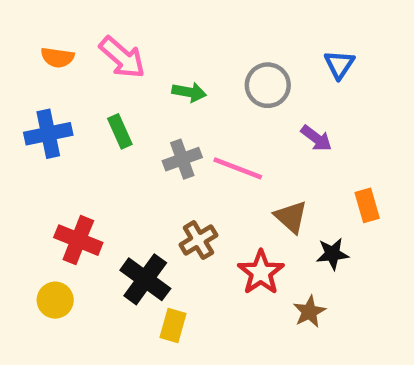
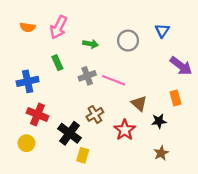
pink arrow: (122, 57) -> (58, 27), turned 75
blue cross: (48, 134) -> (28, 81), moved
purple arrow: (316, 138) -> (181, 66), moved, size x1.5
brown star: (309, 312) -> (161, 153), moved

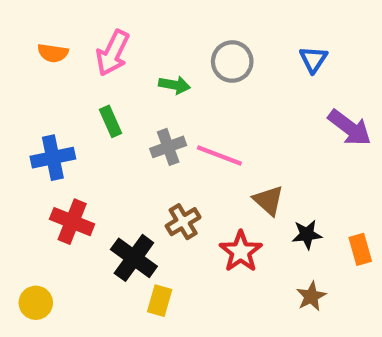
gray circle: (128, 41) -> (232, 62), moved
orange rectangle: (175, 98) -> (360, 249), moved
yellow circle: (26, 143) -> (36, 303), moved

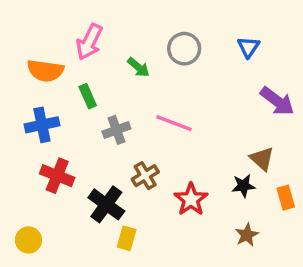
orange semicircle: (53, 53) -> (45, 71), moved, size x1.5
green arrow: (175, 85) -> (138, 67), turned 30
gray cross: (168, 147) -> (116, 130), moved
brown triangle: (268, 200) -> (262, 159), moved

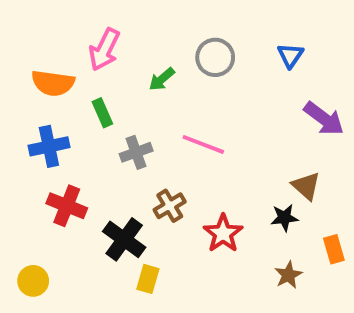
green arrow: (138, 67) -> (162, 79), turned 100
orange rectangle: (286, 198) -> (334, 249), moved

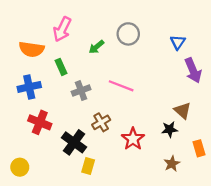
blue triangle: (290, 55) -> (178, 42), moved
purple arrow: (324, 119) -> (193, 70), turned 30

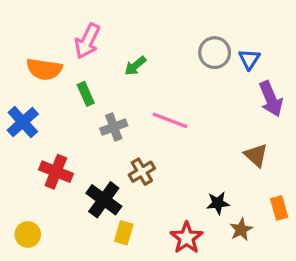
gray circle: (128, 34) -> (215, 53), moved
blue cross: (29, 87) -> (23, 122), moved, turned -30
black star: (170, 129) -> (218, 203), moved
red star: (133, 139) -> (187, 238), moved

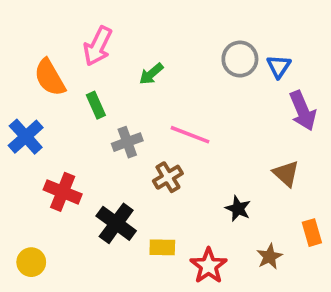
orange semicircle: (44, 69) -> (50, 77), turned 52
brown cross: (142, 172) -> (168, 177), moved
black star: (218, 203) -> (238, 209), moved, turned 30
yellow rectangle: (124, 233) -> (162, 247), moved, turned 75

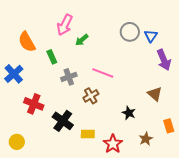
pink arrow: (98, 46) -> (65, 25), moved

